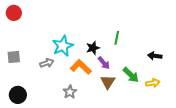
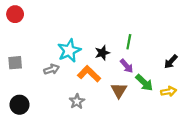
black arrow: (155, 56) -> (171, 62), turned -56
purple arrow: (104, 63) -> (127, 66), moved

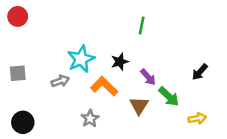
green line: (129, 42) -> (142, 25), moved
yellow arrow: (169, 91) -> (197, 118), moved

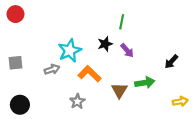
black star: (120, 62) -> (105, 44), moved
purple arrow: (148, 77) -> (127, 51), moved
green arrow: (169, 97) -> (145, 83), turned -54
yellow arrow: (197, 118) -> (180, 101), moved

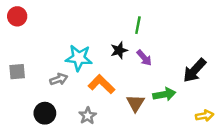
cyan star: (70, 51) -> (79, 58), turned 30
black arrow: (171, 62) -> (195, 70), size x1.5
black circle: (20, 105) -> (45, 113), moved

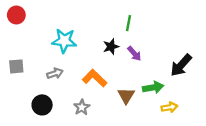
cyan star: (79, 58) -> (64, 41), moved
yellow arrow: (205, 116) -> (169, 107), moved

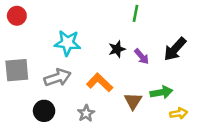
green line: (128, 23) -> (135, 13), moved
black arrow: (181, 65) -> (175, 49), moved
gray square: (16, 66) -> (17, 70), size x1.5
gray arrow: (55, 73) -> (58, 78), size x1.5

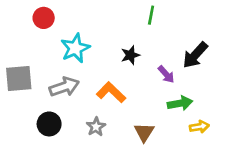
red circle: (17, 16) -> (44, 18), moved
cyan star: (68, 43) -> (75, 48), turned -30
purple arrow: (142, 57) -> (166, 74), moved
brown triangle: (133, 101) -> (144, 132), moved

